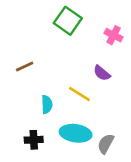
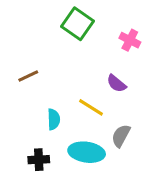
gray semicircle: (106, 144) -> (121, 136), moved

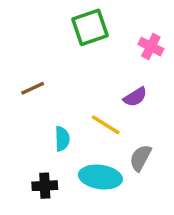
green square: (78, 24) -> (90, 27), turned 36
purple semicircle: (116, 83) -> (135, 97), turned -72

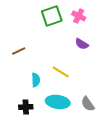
pink cross: (151, 47) -> (79, 16), moved
purple semicircle: (135, 97) -> (82, 44), moved, turned 64
gray semicircle: (140, 158) -> (88, 104), moved, turned -63

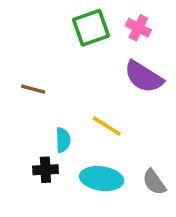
purple semicircle: (82, 44) -> (144, 77), size x1.6
brown line: (19, 51) -> (33, 89), turned 40
black cross: (26, 107) -> (45, 170), moved

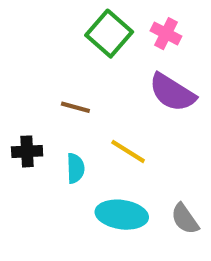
green square: (91, 28) -> (109, 34), turned -30
brown line: (33, 89) -> (75, 107), moved
black cross: (45, 170) -> (27, 151), moved

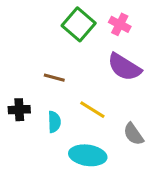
gray semicircle: (185, 219) -> (133, 134), moved

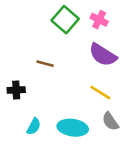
yellow line: (92, 110) -> (100, 93), moved
cyan semicircle: (54, 122) -> (34, 126), moved, turned 30
gray semicircle: (133, 134) -> (110, 121), moved

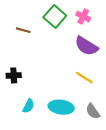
brown line: (45, 64) -> (23, 30), moved
gray semicircle: (110, 121) -> (93, 111), moved

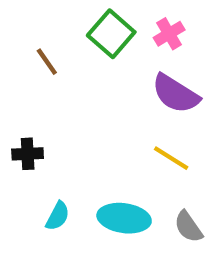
pink cross: (83, 16) -> (169, 34), turned 32
brown line: (23, 30) -> (47, 62), turned 40

